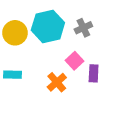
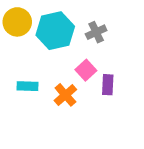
yellow circle: (15, 33) -> (17, 22), moved
cyan rectangle: (12, 75) -> (27, 86), moved

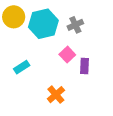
cyan rectangle: (27, 86) -> (22, 67), turned -35
orange cross: (65, 95) -> (56, 95), moved

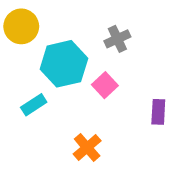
cyan hexagon: (43, 24) -> (64, 64), moved
purple rectangle: (84, 66) -> (158, 112), moved

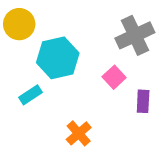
gray cross: (117, 39) -> (135, 35), moved, size x1.6
pink square: (105, 85) -> (114, 77), moved

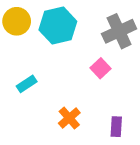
cyan hexagon: (58, 58) -> (58, 26), moved
purple rectangle: (143, 101) -> (116, 127), moved

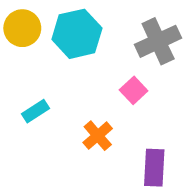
orange cross: (69, 118) -> (98, 136), moved
purple rectangle: (116, 127) -> (154, 168), size x1.4

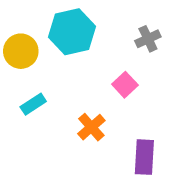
yellow circle: (22, 28) -> (21, 51), moved
gray cross: (158, 41) -> (148, 39), size x0.6

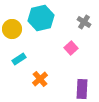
gray cross: (148, 39) -> (84, 22), turned -32
orange cross: (91, 127) -> (40, 79), moved

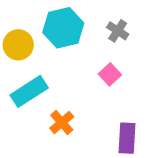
gray cross: (84, 22) -> (118, 31), moved
cyan rectangle: (19, 59) -> (29, 91), size x1.6

